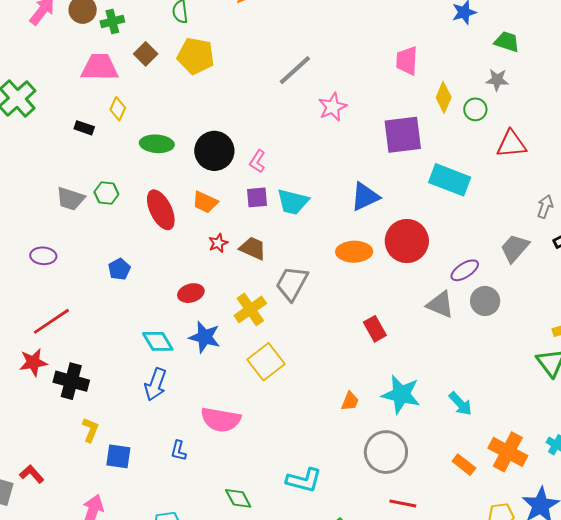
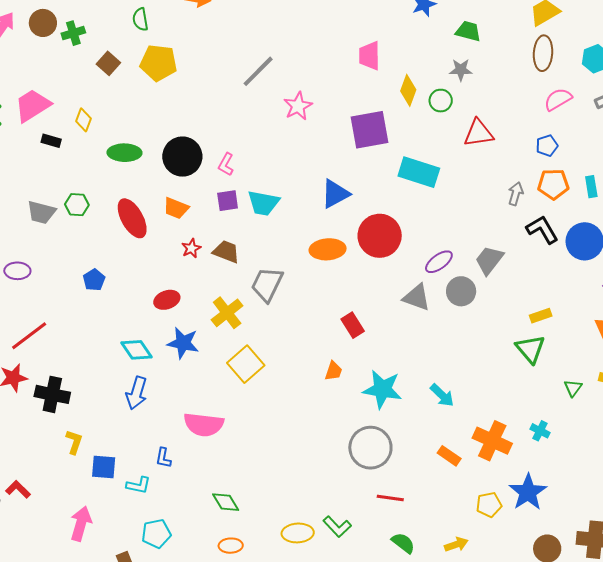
pink trapezoid: (100, 67) -> (32, 105), moved, turned -30
gray trapezoid: (515, 248) -> (489, 260), moved
orange trapezoid: (350, 401) -> (333, 371), moved
cyan L-shape: (304, 480) -> (138, 485), moved, size x0.7

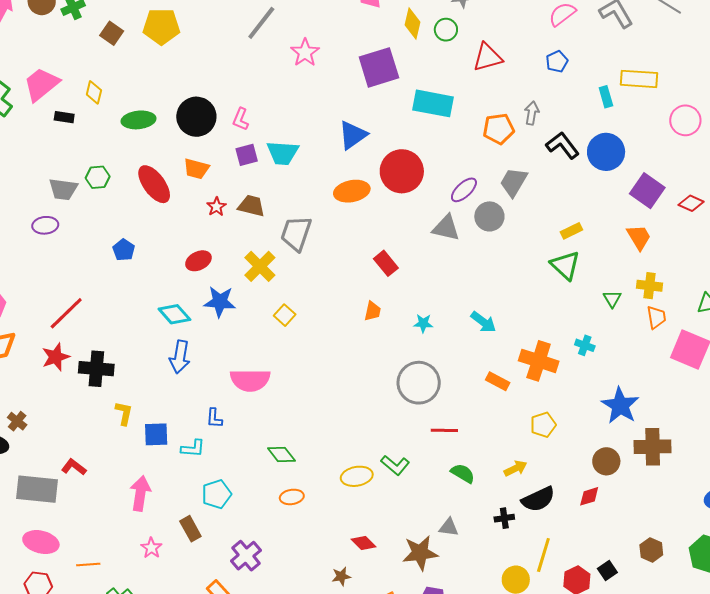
orange pentagon: (553, 184) -> (499, 129), moved
purple ellipse: (17, 271) -> (45, 225), moved
yellow square: (246, 364) -> (285, 315), size x0.6
cyan star: (382, 389) -> (423, 323), size x0.5
blue star: (528, 492) -> (620, 405), moved

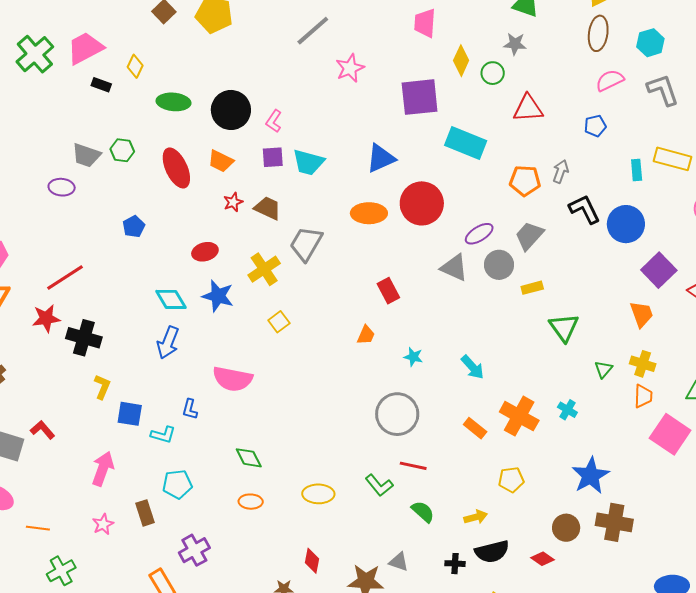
yellow rectangle: (571, 231) -> (532, 288), moved
green L-shape: (395, 465) -> (379, 485), moved
red diamond: (589, 496) -> (543, 559), turned 40
red diamond: (363, 543) -> (312, 561), turned 45

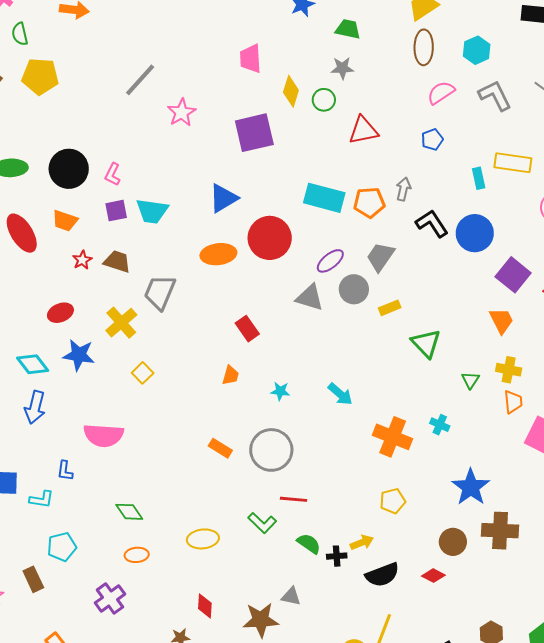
cyan rectangle: (466, 143) -> (324, 198), moved
orange rectangle: (475, 428) -> (220, 448), moved
purple cross: (194, 550) -> (110, 598), moved
black cross: (455, 564) -> (337, 556), moved

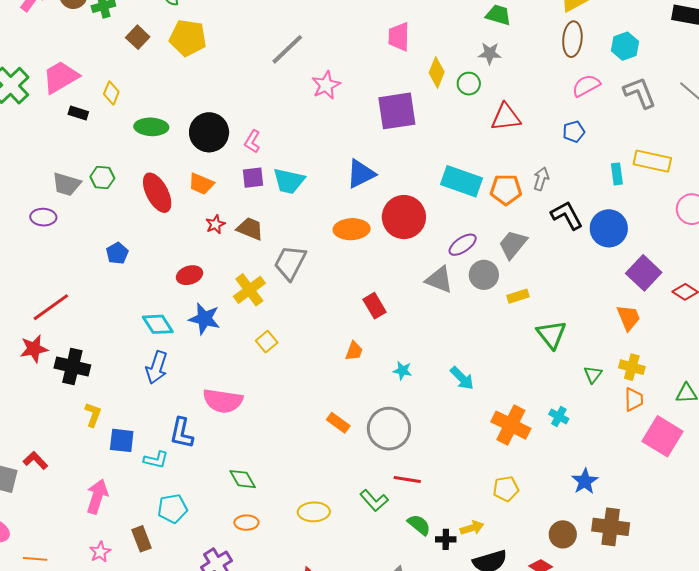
blue L-shape: (65, 471) -> (182, 433), size x1.5
blue star: (471, 487) -> (585, 481), size x0.7

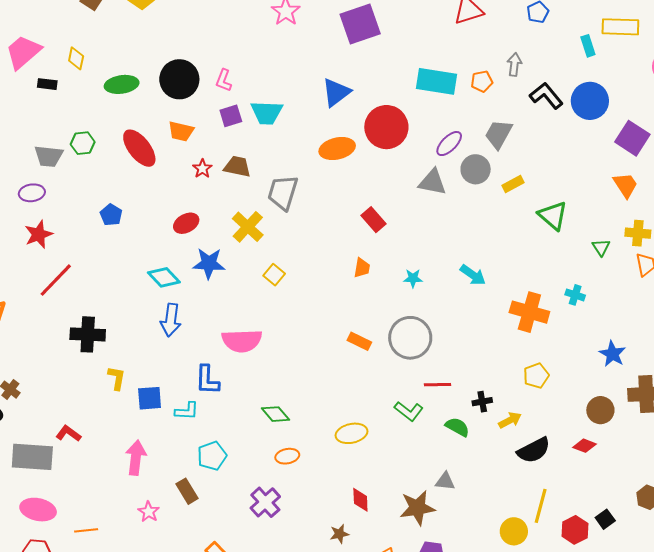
orange pentagon: (506, 190) -> (482, 81), size x0.7
red star: (34, 349) -> (39, 234), moved
black cross: (446, 539) -> (482, 402), moved

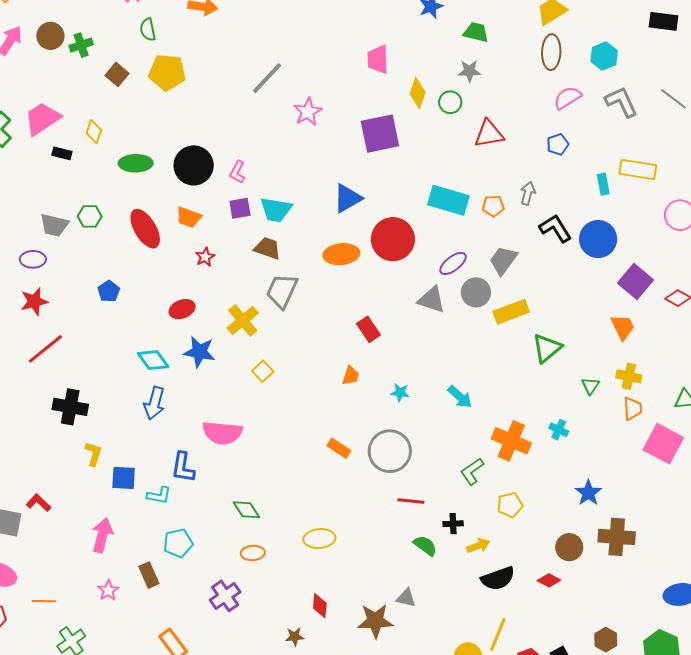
brown trapezoid: (237, 166) -> (267, 248), moved
yellow rectangle: (513, 184) -> (511, 312), size x1.6
green triangle: (553, 216) -> (547, 348), turned 32
green L-shape: (409, 411) -> (472, 471), moved, turned 100

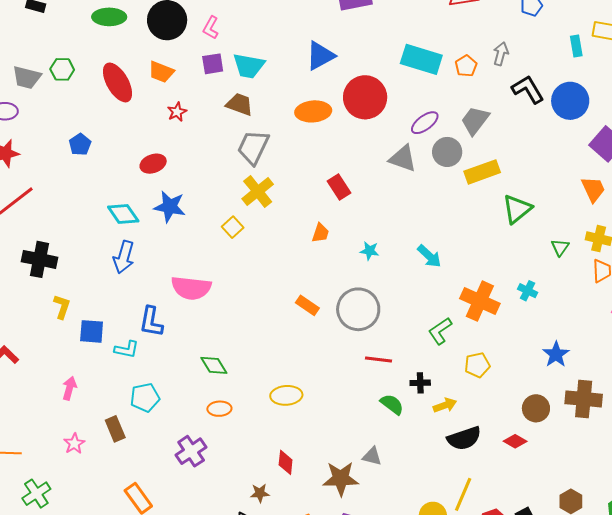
orange pentagon: (493, 206) -> (466, 66), turned -30
yellow cross: (243, 320) -> (258, 191), moved
pink arrow: (102, 535) -> (69, 388), size x0.7

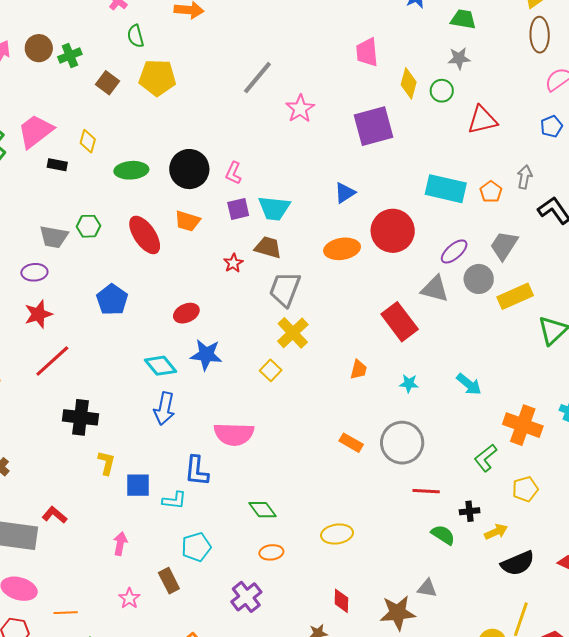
blue triangle: (320, 56) -> (345, 193), size x0.7
red star: (177, 112) -> (233, 263), moved
blue pentagon: (80, 144) -> (112, 300), size x1.4
red rectangle: (339, 187) -> (400, 322), moved, size x1.5

